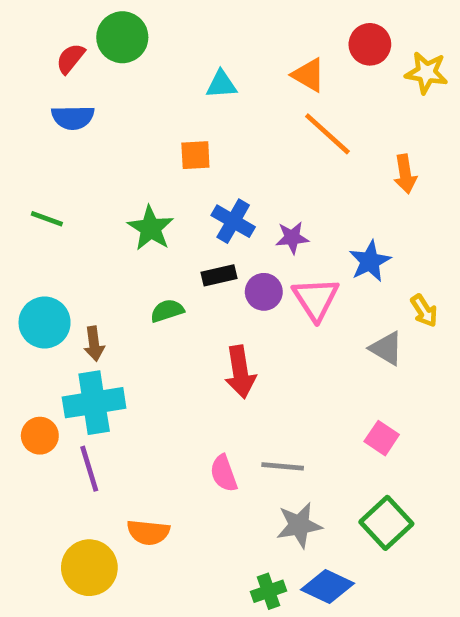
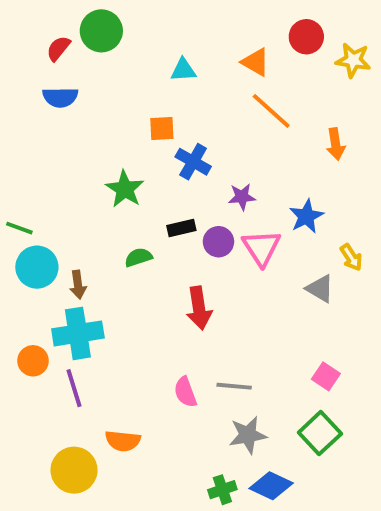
green line: (47, 219) -> (19, 228), moved
blue cross: (233, 221) -> (193, 162), moved
pink square: (382, 438) -> (326, 376), moved

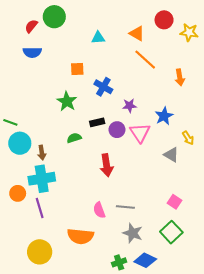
orange square: (162, 128) -> (77, 69), moved
gray star: (248, 435) -> (133, 233), turned 30
orange semicircle: (123, 441) -> (80, 236), moved, size x1.4

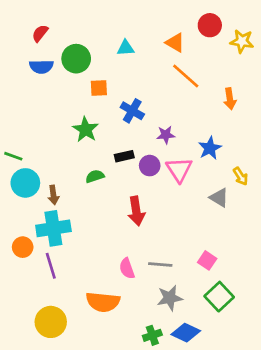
green circle: (54, 17) -> (76, 59), moved
pink square: (174, 202) -> (207, 260), moved
gray star: (133, 233) -> (170, 298), turned -30

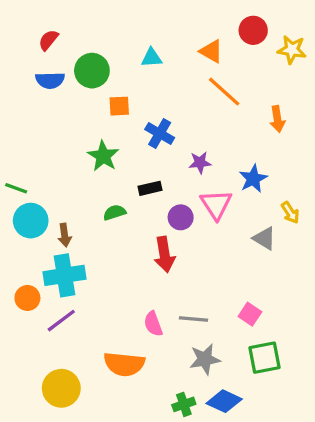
purple circle: (150, 166) -> (181, 217), moved
purple line: (51, 266) -> (61, 321), turned 70
green square: (219, 297) -> (264, 358), turned 32

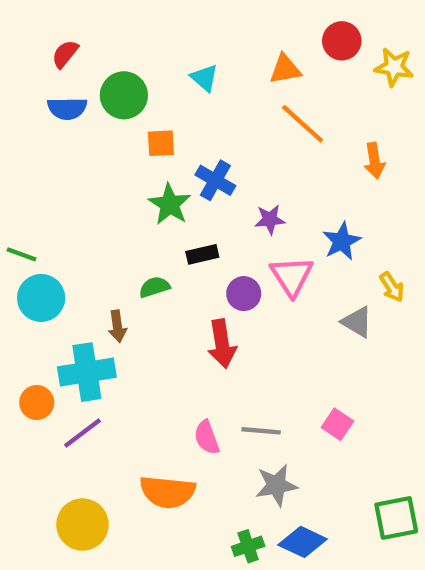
orange triangle: (211, 51) -> (285, 69), turned -40
cyan triangle: (152, 58) -> (205, 78), turned 45
green star: (103, 156) -> (170, 204), moved
brown arrow: (65, 235) -> (117, 326), moved
green square: (264, 358) -> (396, 518), moved

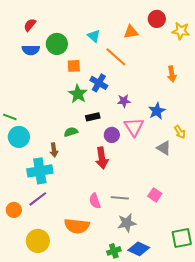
orange line: (303, 124) -> (116, 57), moved
orange circle: (37, 403) -> (14, 210), moved

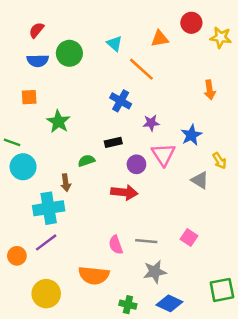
orange square: (74, 66) -> (29, 97), moved
green star: (78, 94) -> (58, 122), moved
red arrow: (102, 158) -> (124, 192), turned -75
green cross: (114, 251) -> (128, 305), moved, turned 32

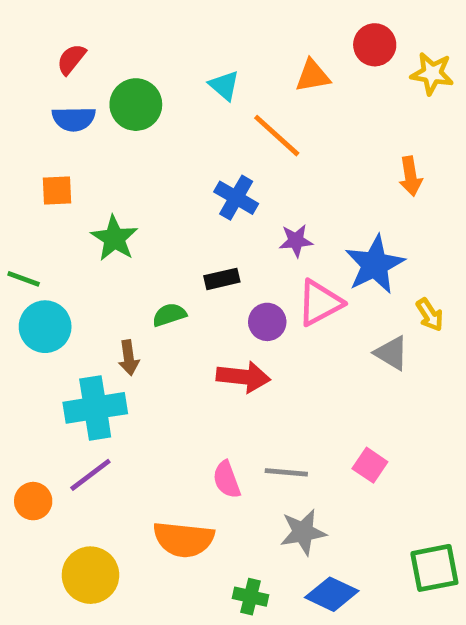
blue star: (191, 135) -> (375, 265), size x1.4
pink triangle: (163, 155) -> (320, 303), turned 35

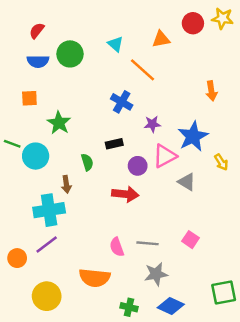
yellow star: (432, 73) -> (222, 18), moved
green semicircle: (169, 315) -> (87, 162), turned 91
cyan circle: (45, 327) -> (36, 156), moved
gray triangle: (391, 353) -> (187, 182), moved

